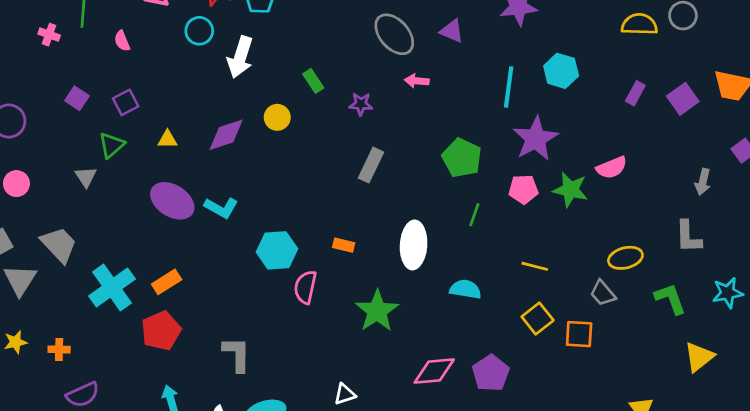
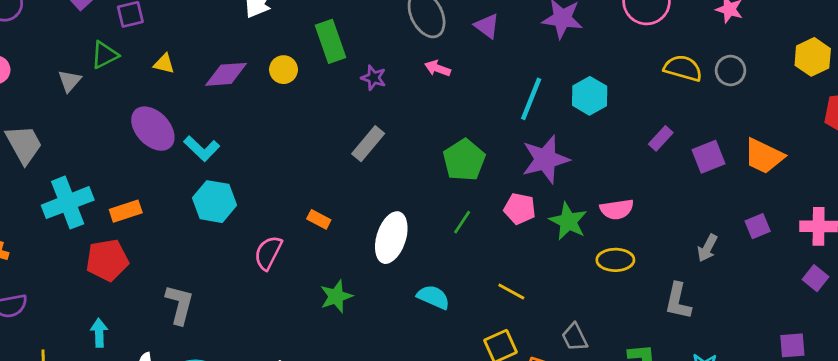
green rectangle: (313, 81) -> (330, 41), size x1.6
cyan hexagon: (277, 250) -> (214, 202), moved
yellow ellipse: (625, 258) -> (615, 260), moved
green star: (377, 311) -> (336, 296), size x0.7

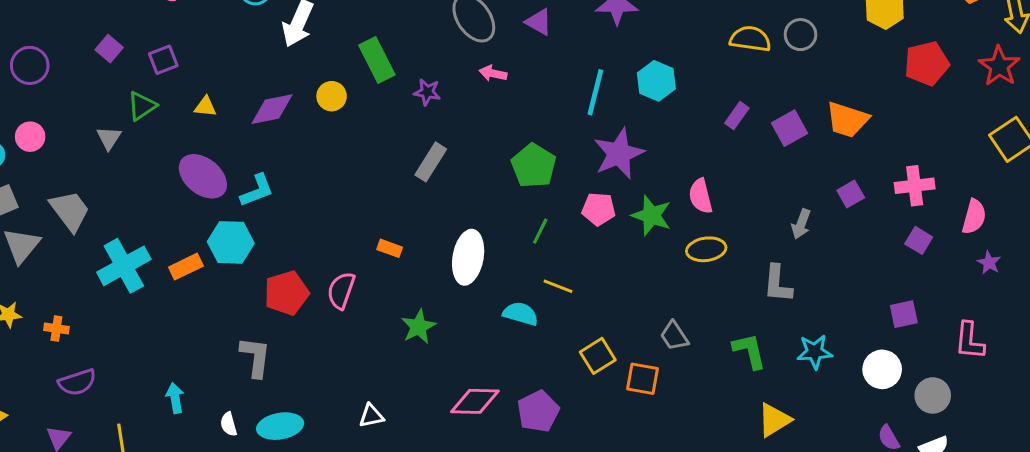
cyan L-shape: (202, 149) -> (257, 190), turned -57
cyan hexagon: (214, 202) -> (231, 242), moved
pink semicircle: (617, 209) -> (701, 196), turned 92
red pentagon: (107, 260) -> (286, 293), moved
yellow line: (511, 291) -> (558, 286), moved

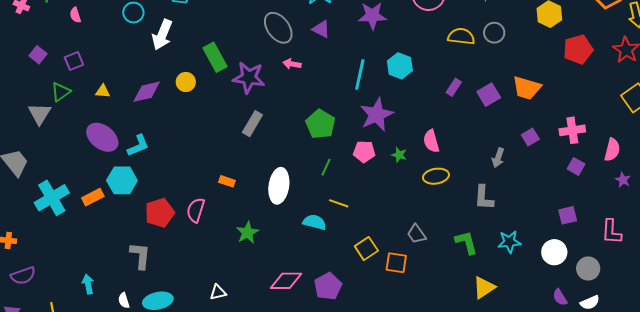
purple star: (427, 92) -> (249, 78), size x1.8
gray triangle: (109, 138) -> (39, 114), size x1.4
green star: (651, 215) -> (399, 155), size x0.6

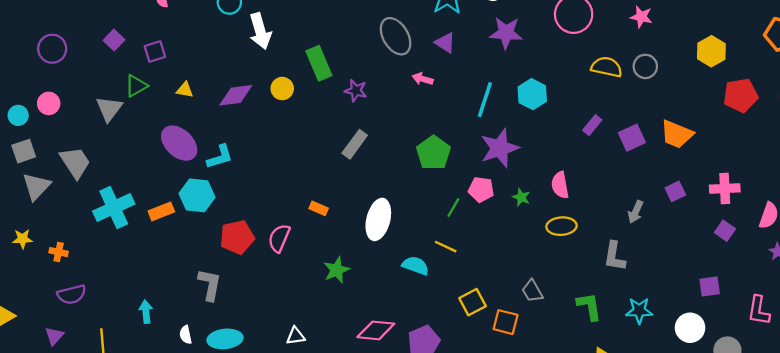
white arrow: (162, 35) -> (260, 31), turned -44
pink arrow: (292, 64) -> (423, 79), moved
purple star: (249, 78) -> (356, 91), size x0.6
green line: (326, 167) -> (453, 208), moved

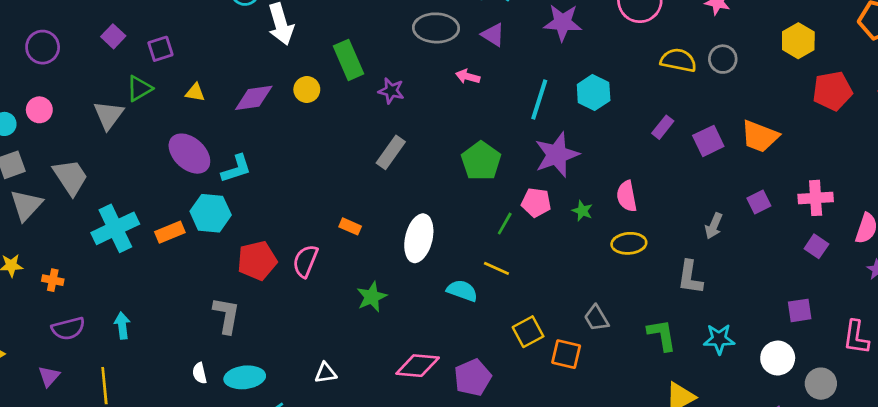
gray ellipse: (396, 36) -> (436, 28), turned -57
cyan arrow: (146, 312) -> (122, 326), moved

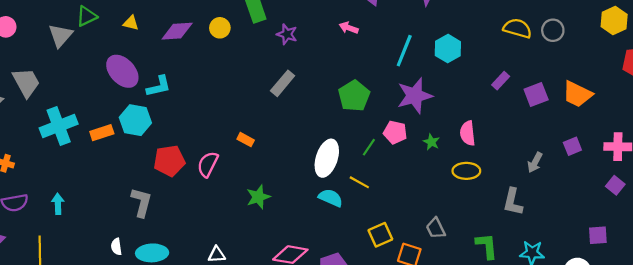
white ellipse: (419, 238) -> (327, 158), moved

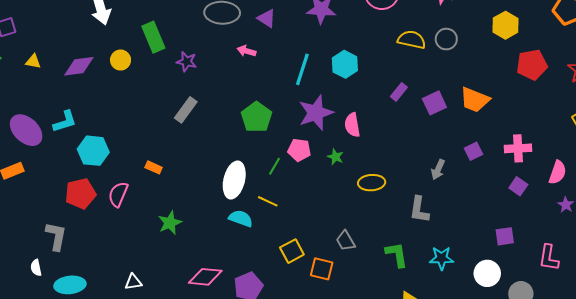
purple ellipse: (122, 71) -> (26, 130), moved
cyan hexagon: (135, 120) -> (93, 151), moved
pink semicircle: (468, 133) -> (352, 125), moved
white semicircle: (116, 247) -> (36, 268), moved

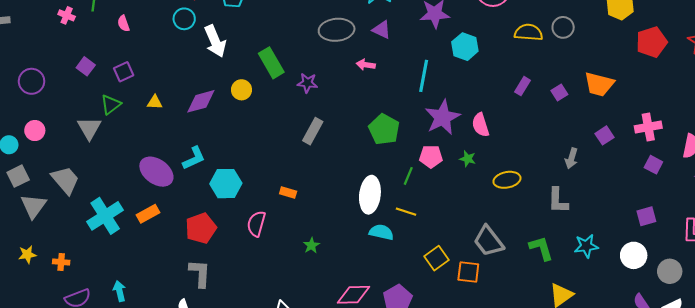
cyan hexagon: (345, 64) -> (465, 47), moved
purple square: (434, 103) -> (559, 93), size x0.7
red pentagon: (80, 194) -> (201, 228), moved
green star: (170, 223) -> (311, 245), size x0.7
gray trapezoid: (346, 241) -> (489, 241), size x1.5

